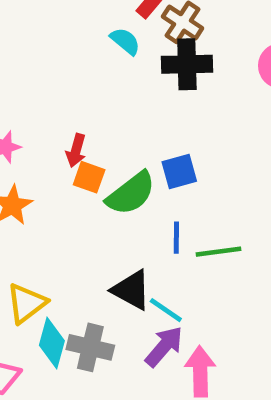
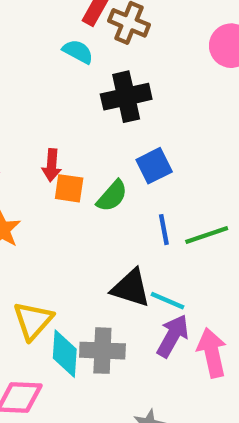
black cross: (187, 64) -> (126, 97), moved
green semicircle: (131, 193) -> (112, 196), size x0.7

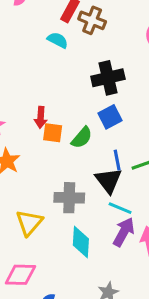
black cross: (126, 97) -> (108, 78), moved
black triangle: (131, 288) -> (108, 180), moved, turned 36
gray cross: (102, 351) -> (69, 198), moved
cyan diamond: (65, 354) -> (81, 242), moved

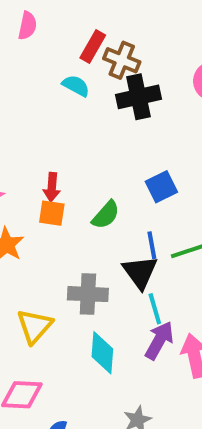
black cross: (108, 78) -> (139, 97), moved
blue square: (110, 117) -> (161, 187), moved
orange square: (53, 133) -> (52, 213), moved
cyan line: (120, 208) -> (155, 309), turned 50

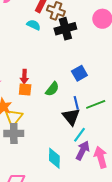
gray cross: (88, 294) -> (14, 133), moved
cyan line: (155, 309) -> (80, 135), turned 56
yellow triangle: (35, 326) -> (14, 117), moved

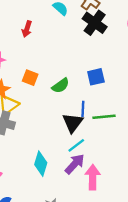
black cross: (65, 29) -> (95, 23), turned 35
red arrow: (24, 77) -> (27, 29), moved

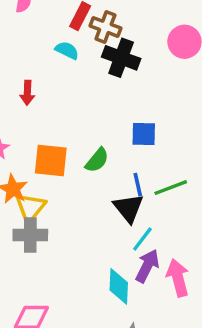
blue square: (96, 77) -> (144, 134), turned 30
orange square: (30, 78) -> (51, 160), size x1.5
cyan diamond: (41, 164) -> (119, 286), moved

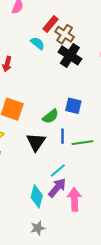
green semicircle: (97, 160) -> (51, 116), moved
black triangle: (128, 208) -> (36, 142), moved

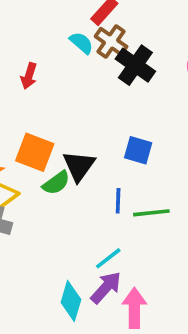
brown cross: (65, 34) -> (111, 42), moved
green semicircle: (51, 116) -> (56, 183), moved
black triangle: (36, 142) -> (79, 166), moved

